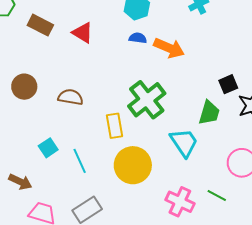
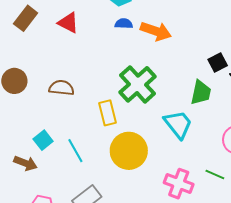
brown rectangle: (40, 25) -> (26, 18), turned -75
brown arrow: (20, 182) -> (25, 163), moved

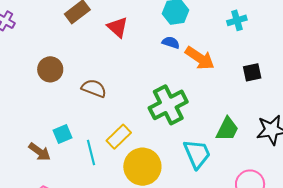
black square: (218, 63) -> (252, 72), moved
yellow rectangle: (107, 113) -> (119, 137), moved, turned 45

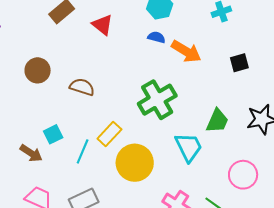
cyan line: (91, 153) -> (83, 151), turned 40

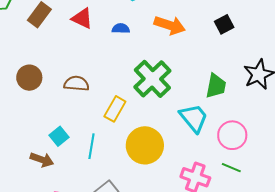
blue semicircle: (156, 37) -> (121, 29), moved
yellow rectangle: (109, 134) -> (115, 109), moved
pink circle: (243, 175) -> (232, 135), moved

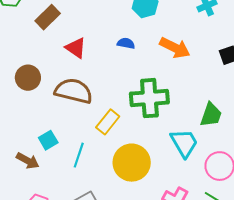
red triangle: (82, 18) -> (76, 48), moved
green cross: (152, 79) -> (149, 98), turned 30
brown semicircle: (76, 84) -> (74, 91), size x1.5

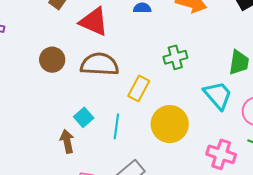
red triangle: (76, 48) -> (94, 22), size x1.4
green cross: (149, 98) -> (175, 57), size x0.6
brown arrow: (28, 161) -> (67, 141), turned -120

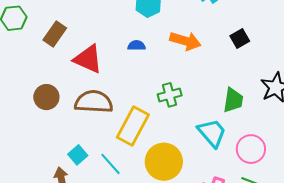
yellow rectangle: (139, 88) -> (133, 126), size x1.5
cyan line: (116, 126) -> (111, 164), turned -50

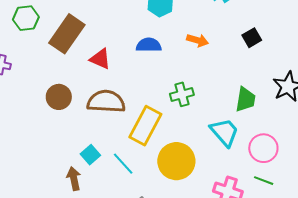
brown rectangle: (55, 34) -> (67, 34), size x1.5
orange arrow: (185, 41) -> (198, 40), size x0.7
blue semicircle: (137, 45) -> (149, 45), size x1.4
red triangle: (88, 59) -> (100, 59), size x0.7

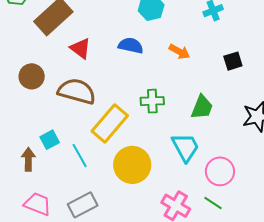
green trapezoid: (246, 99) -> (202, 107), moved

